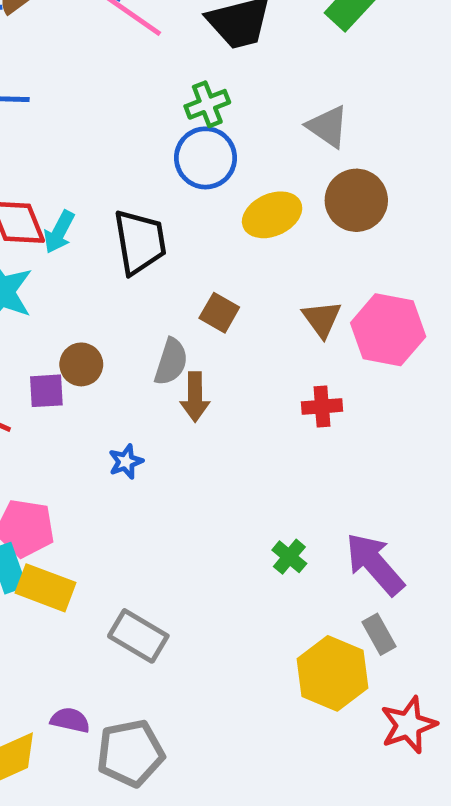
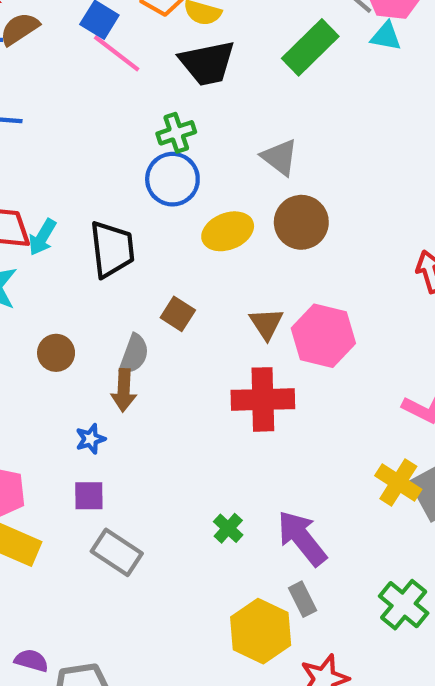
purple square: (46, 391) -> (89, 496), moved
brown arrow: (195, 397) -> (124, 390), moved
red cross: (322, 407) -> (263, 399), size x1.8
gray rectangle: (138, 636) -> (117, 552), moved

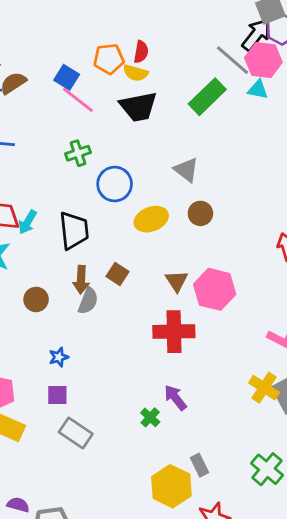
green cross: (176, 133) -> (78, 153), moved
brown circle: (301, 222) -> (200, 213), size x0.7
brown arrow: (124, 390) -> (81, 280), moved
purple arrow: (302, 538) -> (175, 398), moved, size x0.7

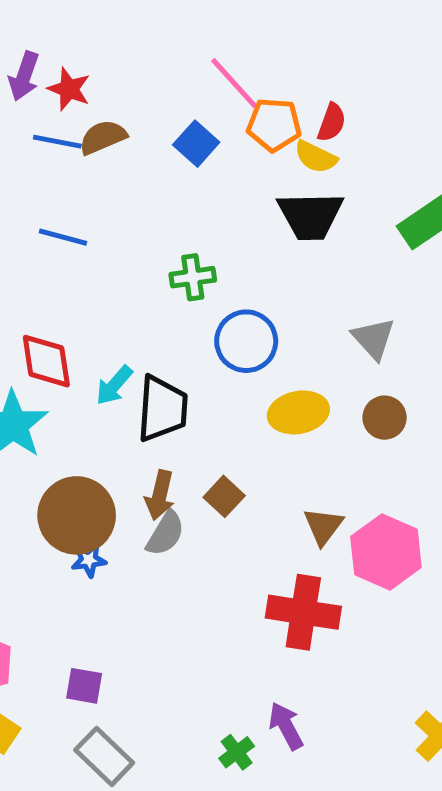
pink line: (78, 100) -> (234, 83), moved
cyan arrow: (28, 222) -> (114, 385), moved
brown circle: (36, 299) -> (77, 515), size x1.8
blue star: (59, 357) -> (89, 560), moved

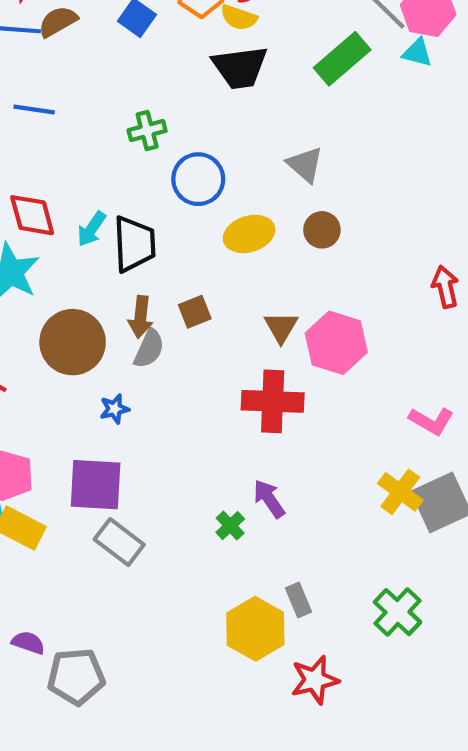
brown square: (224, 496) -> (195, 312), turned 32
blue star: (89, 560) -> (114, 409), moved
purple square: (84, 686) -> (96, 485), size x1.8

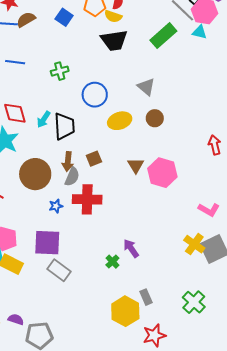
green cross: (147, 131) -> (60, 71), moved
red cross: (273, 401) -> (87, 199), moved

